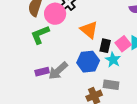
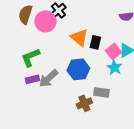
green L-shape: (40, 35) -> (30, 57), moved
black rectangle: (105, 46) -> (95, 42), moved
cyan star: (113, 60) -> (114, 67), moved

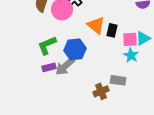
pink square: (113, 51) -> (130, 39), turned 35
blue hexagon: (78, 69) -> (75, 49), moved

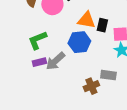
orange triangle: (96, 25) -> (86, 20), turned -30
blue hexagon: (75, 49) -> (79, 42), moved

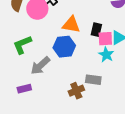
black rectangle: (102, 25) -> (96, 30), moved
purple rectangle: (39, 62) -> (24, 89), moved

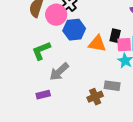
orange triangle: (71, 25) -> (97, 44), moved
blue hexagon: (64, 47) -> (74, 30), moved

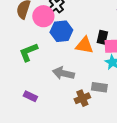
gray arrow: (59, 72) -> (63, 73), moved, turned 55
purple rectangle: (43, 95) -> (30, 96), turned 40

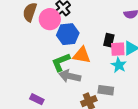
orange triangle: (84, 45) -> (82, 55), moved
green L-shape: (28, 52) -> (61, 62), moved

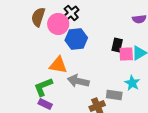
orange triangle: (82, 55) -> (58, 65), moved
green L-shape: (61, 62) -> (43, 87), moved
cyan star: (119, 65) -> (132, 83), moved

